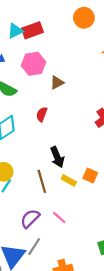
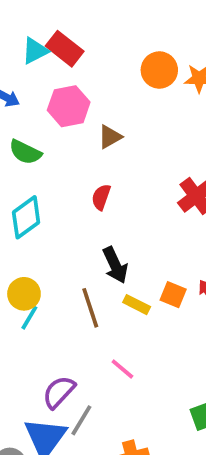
orange circle: (84, 18) -> (159, 70), moved
red rectangle: (32, 30) -> (65, 49), turned 60
red semicircle: (42, 114) -> (101, 197), moved
purple semicircle: (30, 219) -> (59, 392), moved

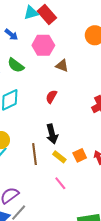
brown triangle: (110, 137) -> (62, 66), turned 40
orange square: (173, 295) -> (80, 155), turned 32
pink line: (122, 369) -> (60, 183), moved

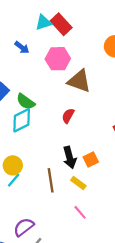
green semicircle: (16, 65) -> (26, 102), moved
brown triangle: (62, 66) -> (79, 81), size x1.6
orange square: (80, 155) -> (91, 159), moved

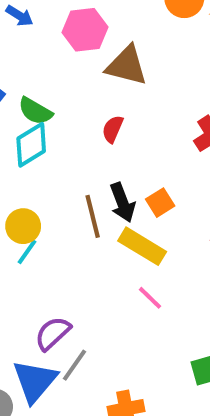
brown line: (51, 180) -> (93, 216), moved
yellow rectangle: (78, 183) -> (142, 246), size x1.6

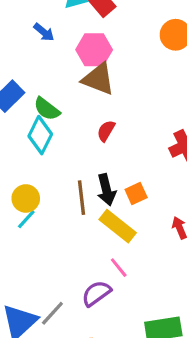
brown triangle: (127, 66) -> (98, 79), moved
cyan diamond: (31, 145) -> (40, 135), turned -39
purple semicircle: (53, 333) -> (96, 293), moved

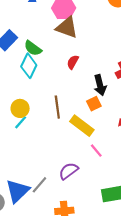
black arrow: (106, 190) -> (100, 85), moved
pink line: (119, 268) -> (96, 151), moved

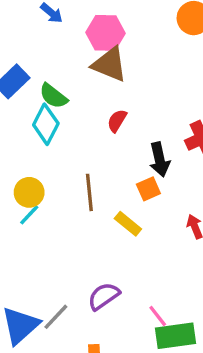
yellow rectangle: (82, 126) -> (128, 224), size x0.7
pink line: (96, 151) -> (158, 316), moved

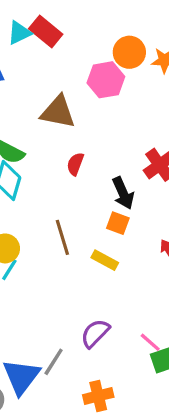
pink hexagon: (105, 33) -> (106, 80), moved
orange square: (148, 189) -> (118, 223), turned -35

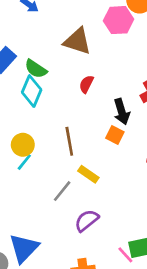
yellow rectangle: (105, 260) -> (88, 174), moved
pink line: (150, 342) -> (125, 255), moved
gray line: (54, 362) -> (62, 191), moved

